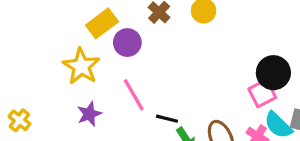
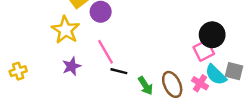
black line: (167, 119) -> (119, 71), moved
yellow cross: (19, 120) -> (18, 71), turned 35

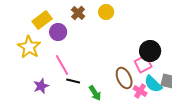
purple star: (72, 66) -> (41, 86), moved
brown ellipse: (172, 84) -> (124, 78), moved

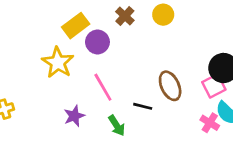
brown ellipse: (124, 78) -> (170, 86), moved
black line: (73, 81) -> (143, 106), moved
green arrow: (95, 93) -> (117, 126), moved

